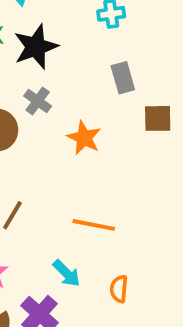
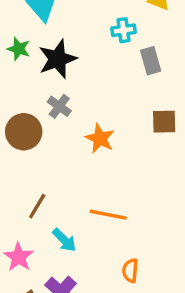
gray rectangle: (123, 78) -> (151, 61), moved
cyan arrow: (67, 273) -> (64, 240), moved

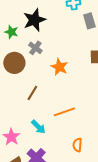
green star: (19, 49) -> (11, 32), moved
brown line: (37, 206) -> (32, 93), moved
orange line: (108, 215) -> (64, 112), turned -30

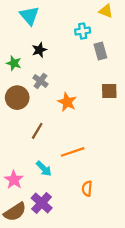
black star: (34, 20) -> (39, 50), size x0.6

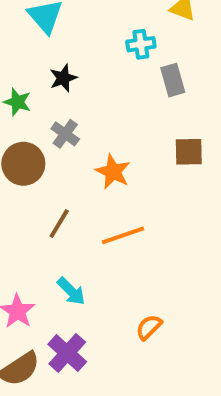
orange line: (73, 152) -> (123, 235), moved
orange semicircle: (87, 189) -> (149, 327), turned 40

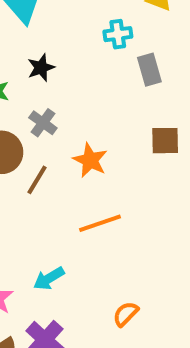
brown line: (59, 224) -> (37, 180), moved
cyan arrow: (71, 291) -> (49, 278), turned 104

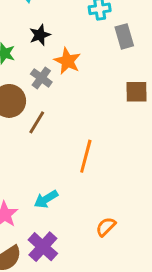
orange star: (90, 160) -> (67, 61), moved
orange line: (100, 223) -> (86, 156), turned -56

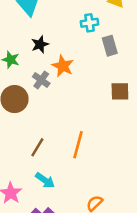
brown line: (37, 122) -> (37, 147), moved
cyan arrow: (46, 199) -> (45, 180), turned -114

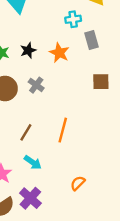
black star: (40, 44) -> (28, 50), moved
orange star: (63, 66) -> (59, 53), moved
gray cross: (41, 80) -> (36, 85), moved

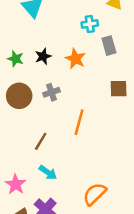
gray cross: (36, 85) -> (51, 92), turned 35
orange line: (63, 130) -> (79, 122), moved
orange semicircle: (78, 183) -> (95, 194), size x1.5

